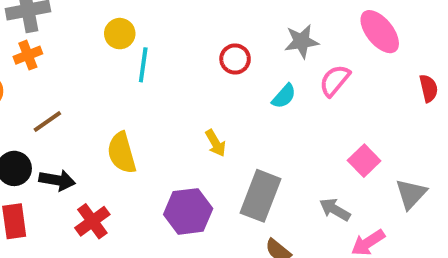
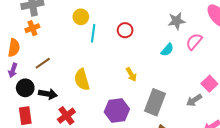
red circle: (235, 59) -> (125, 30), moved
gray arrow: (335, 209) -> (194, 100), moved, turned -63

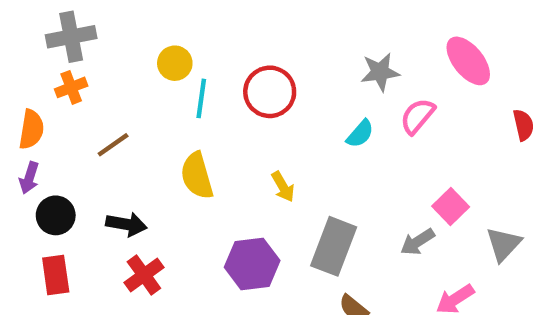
red circle: (125, 30) -> (270, 92), size x1.5
brown line: (43, 63) -> (113, 145), moved
yellow semicircle: (82, 80) -> (197, 176), moved
black arrow: (48, 94) -> (126, 224), moved

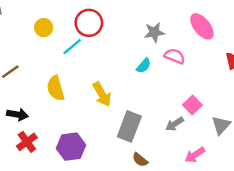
red circle: (270, 92) -> (89, 23), moved
cyan line: (201, 98) -> (72, 47), moved, turned 42
pink semicircle: (418, 116) -> (175, 56), turned 72
yellow arrow: (283, 187) -> (102, 94), size x1.5
purple hexagon: (252, 264) -> (71, 147), moved

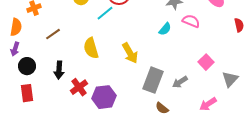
black arrow: (17, 114) -> (59, 70), turned 84
gray arrow: (175, 124) -> (180, 82), moved
red cross: (27, 142) -> (79, 87), moved

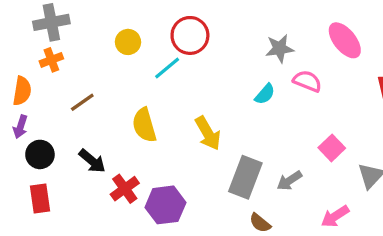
black arrow: (59, 70) -> (92, 161), turned -54

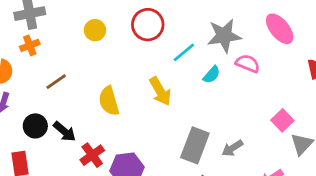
gray star: (280, 48) -> (224, 36), size x1.4
cyan line: (167, 68) -> (184, 52), moved
yellow arrow: (208, 133) -> (160, 91), moved
pink square: (332, 148) -> (282, 120), moved
black circle: (40, 154) -> (35, 126), moved

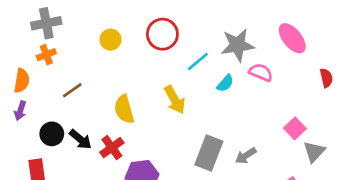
red cross: (92, 155) -> (112, 148), moved

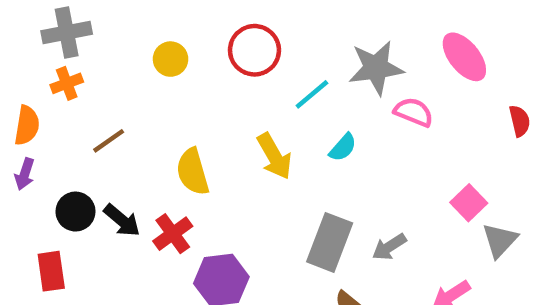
cyan semicircle: (225, 83) -> (343, 147), moved

